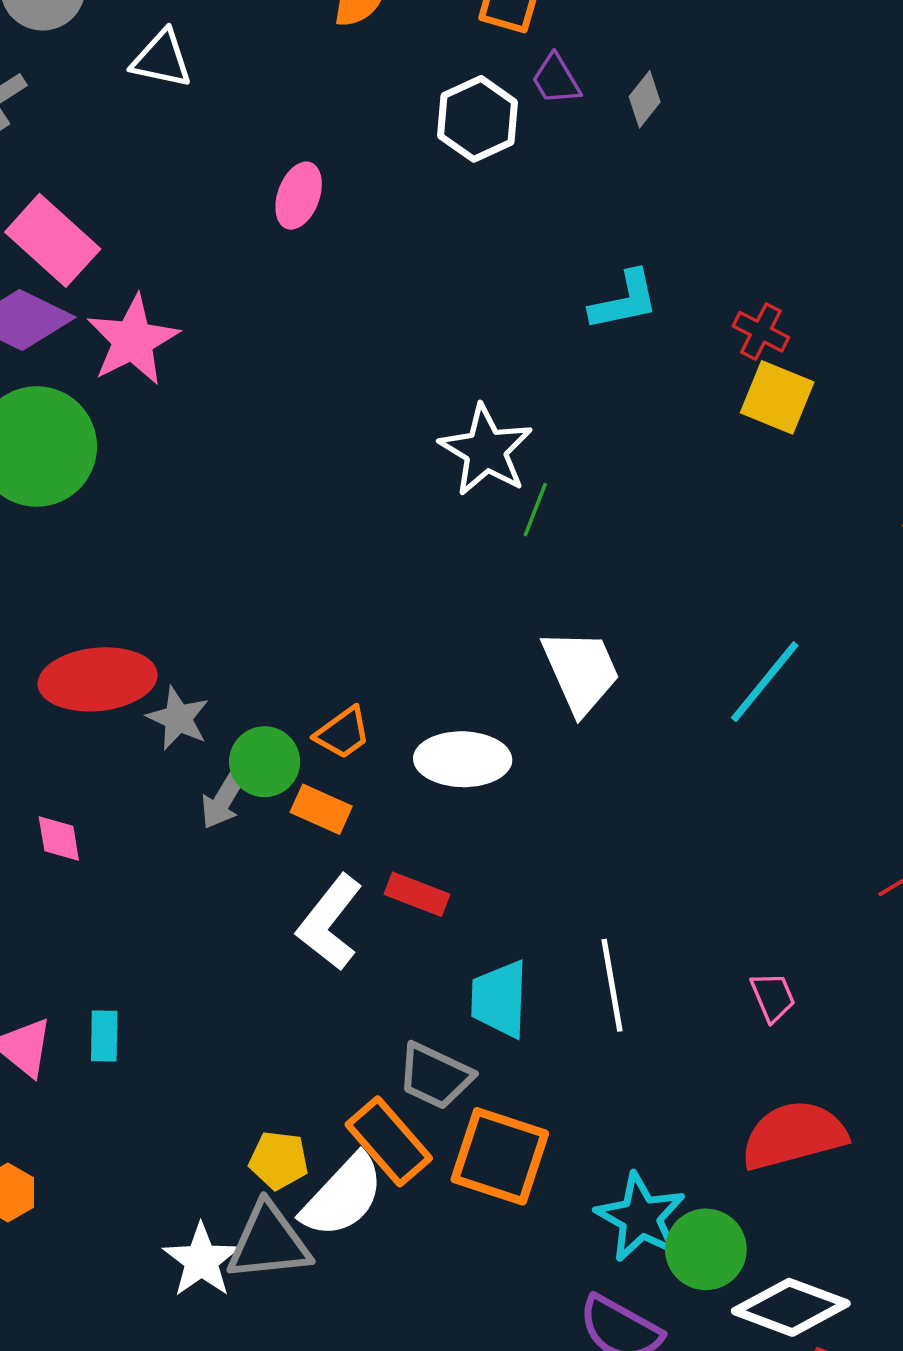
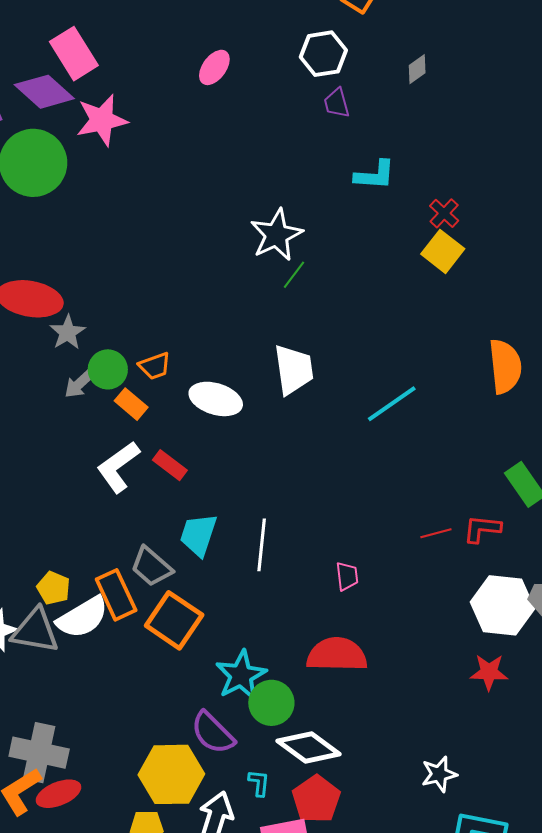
purple trapezoid: (556, 79) -> (337, 103), moved

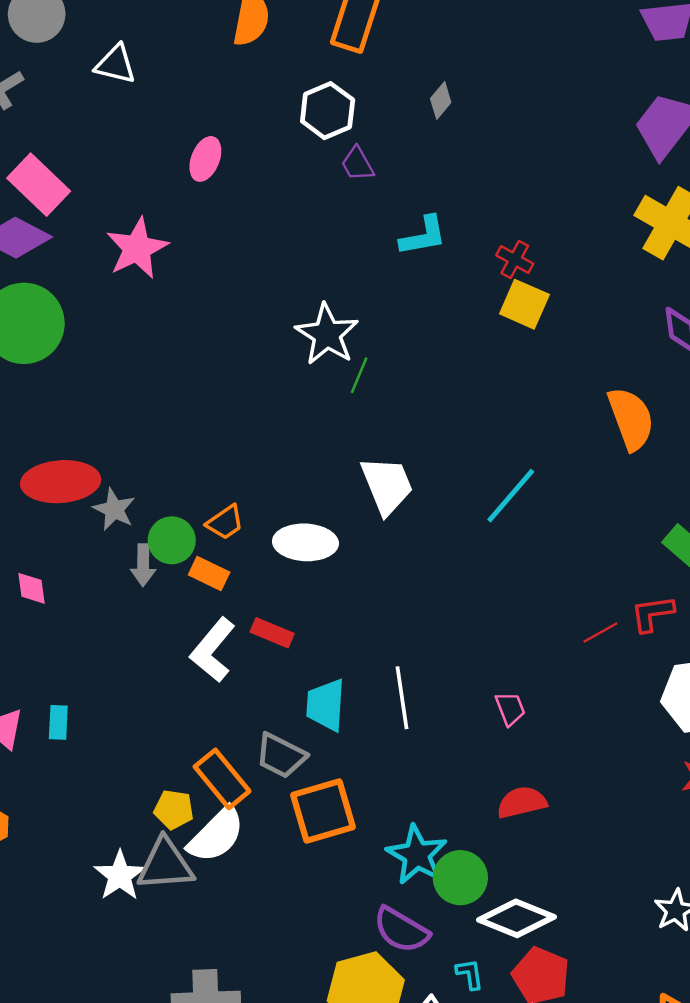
pink star: (102, 120) -> (137, 248), moved
gray arrow: (79, 384) -> (143, 565), turned -32
orange rectangle: (116, 595) -> (222, 779), moved
orange square: (174, 620) -> (323, 811), turned -36
red semicircle: (337, 655) -> (522, 802), size x0.7

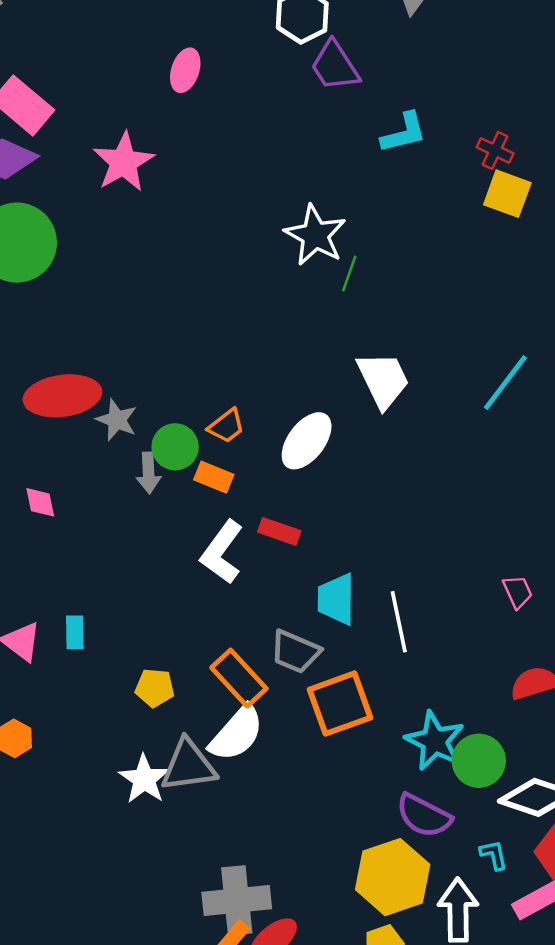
purple trapezoid: (357, 164) -> (335, 66), size x1.5
white ellipse: (305, 542) -> (307, 441), turned -52
white line: (402, 698) -> (399, 622), moved
yellow pentagon: (174, 809) -> (155, 688), moved

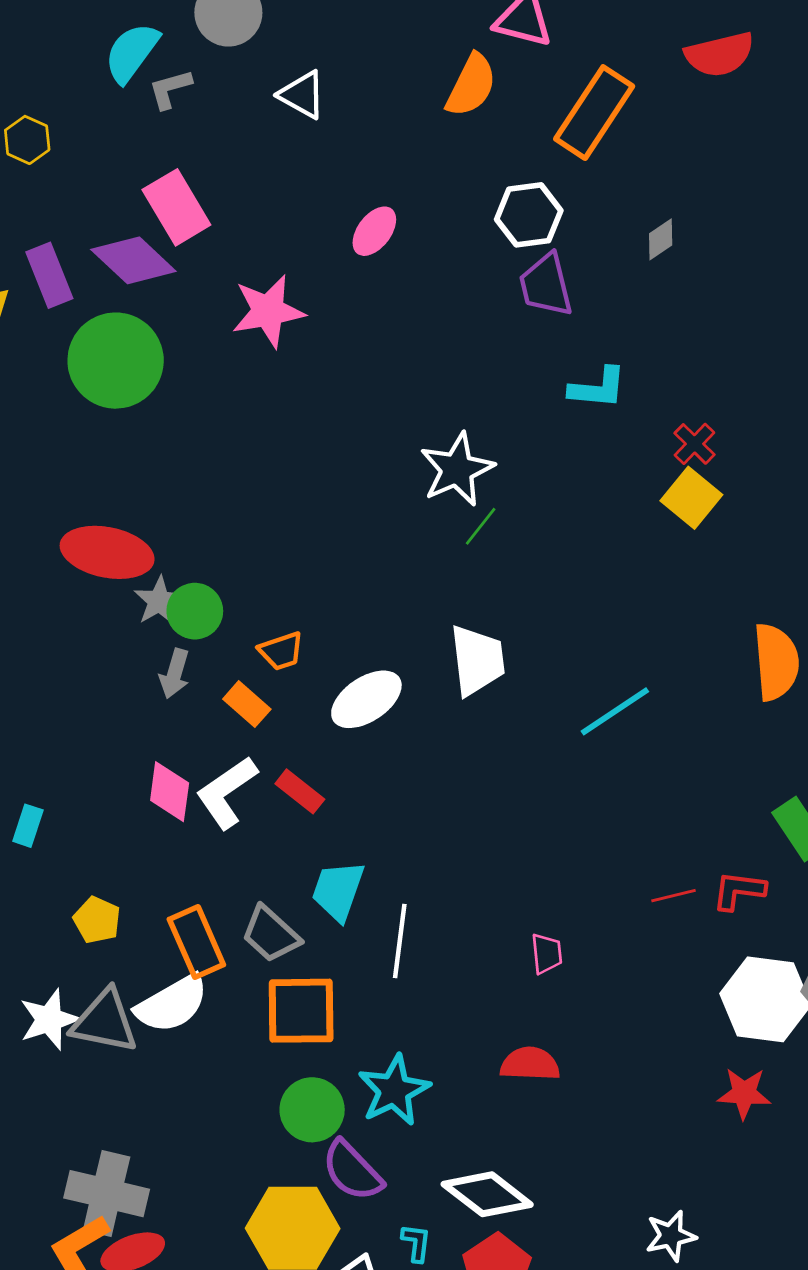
green circle: (175, 447) -> (195, 611), moved
pink diamond: (40, 502) -> (170, 792), moved, size x1.4
green circle: (479, 761) -> (312, 1110), moved

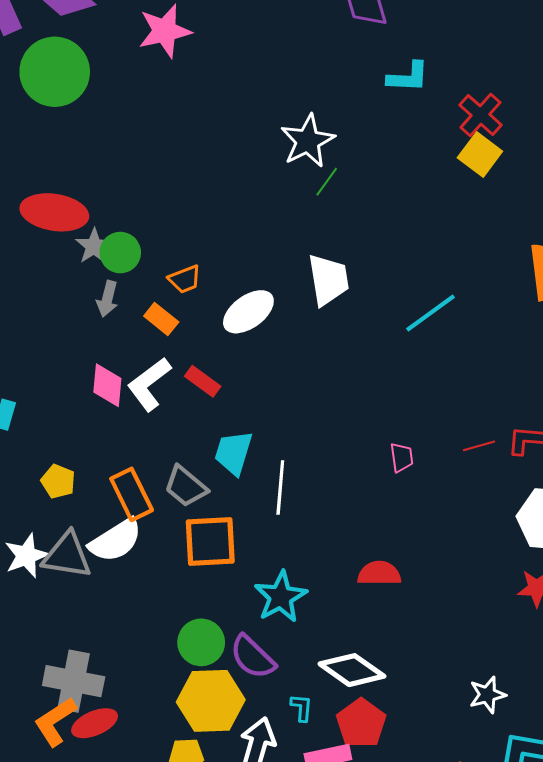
red cross: (694, 444) -> (481, 115), size x1.4
pink trapezoid: (547, 954) -> (402, 457), moved
green circle: (312, 1110) -> (201, 642), moved

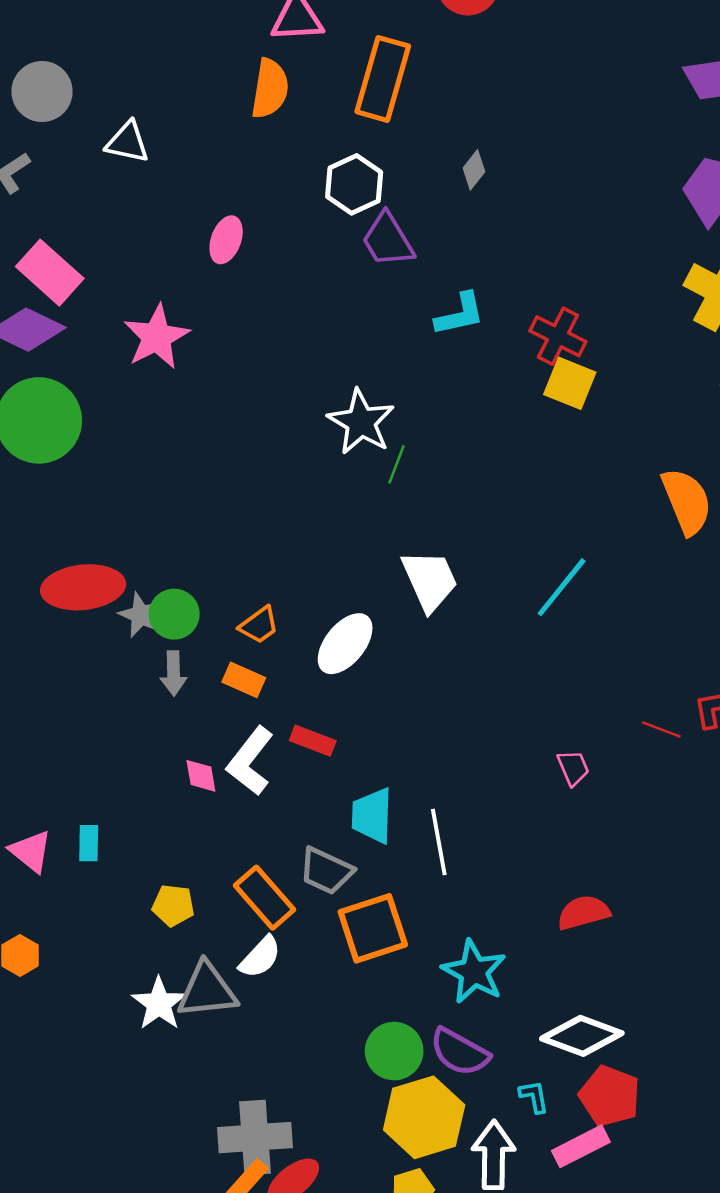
pink diamond: (107, 385) -> (201, 776), size x0.7
red line: (479, 446) -> (661, 729), turned 52
white semicircle: (116, 540) -> (260, 957), size x0.7

